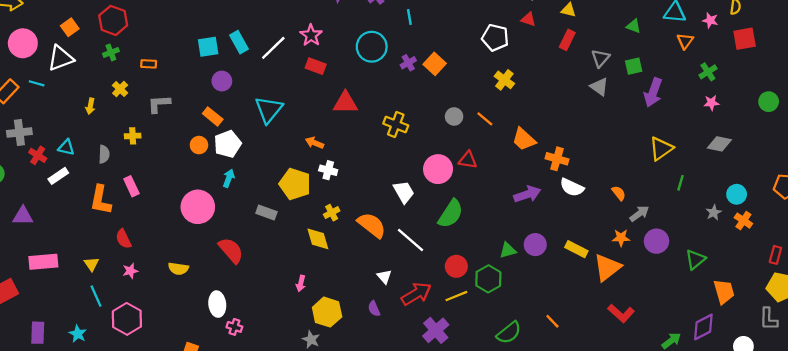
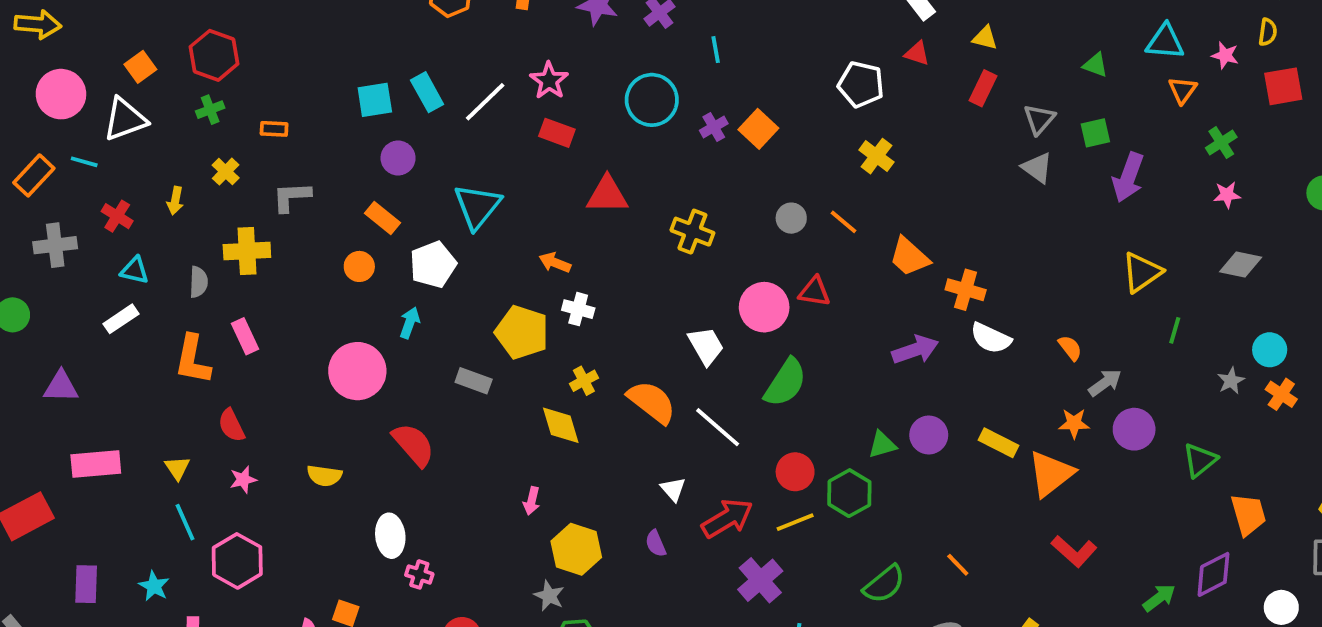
yellow cross: (133, 136) -> (247, 251), size x1.6
white pentagon: (228, 144) -> (433, 265), moved
red cross: (38, 155) -> (117, 216), moved

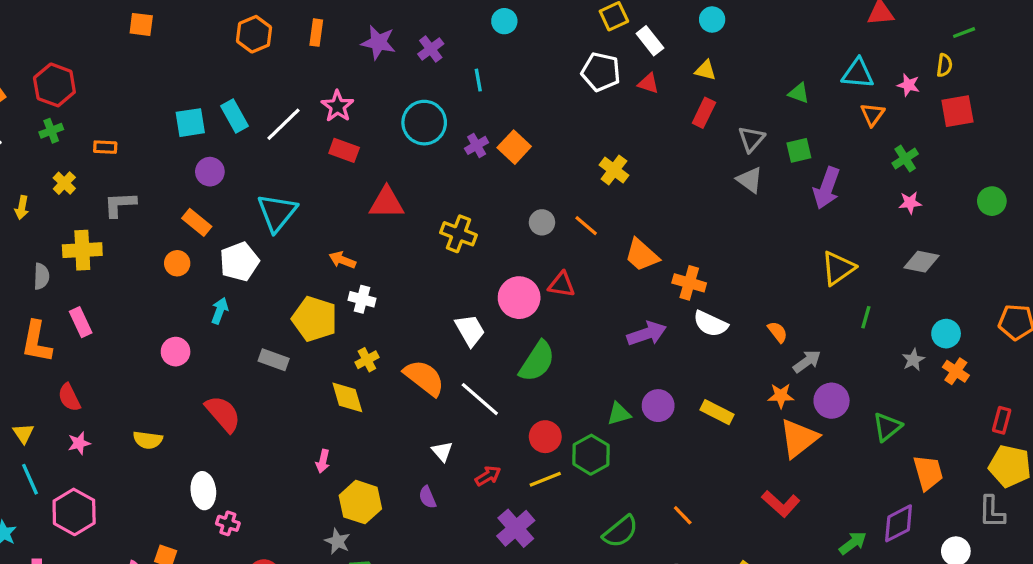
white pentagon: (861, 84) -> (601, 72), moved
pink circle: (357, 371) -> (176, 352), size x0.6
orange triangle: (1051, 474) -> (799, 438), moved
red arrow: (727, 518) -> (488, 476), size x0.6

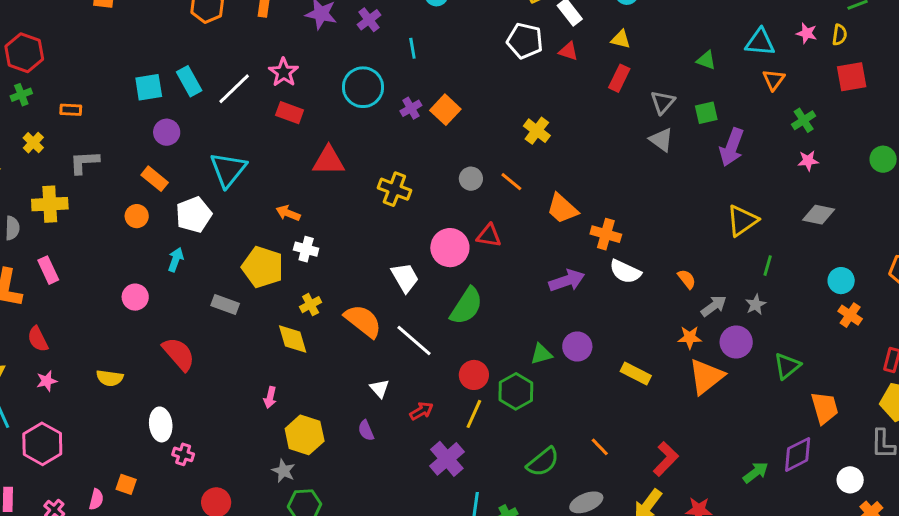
pink star: (908, 85) -> (807, 33), moved
gray star: (913, 360) -> (756, 305), moved
yellow rectangle: (717, 412) -> (636, 373), moved
yellow line: (545, 479) -> (474, 414), turned -44
red L-shape: (781, 504) -> (666, 459), moved, turned -88

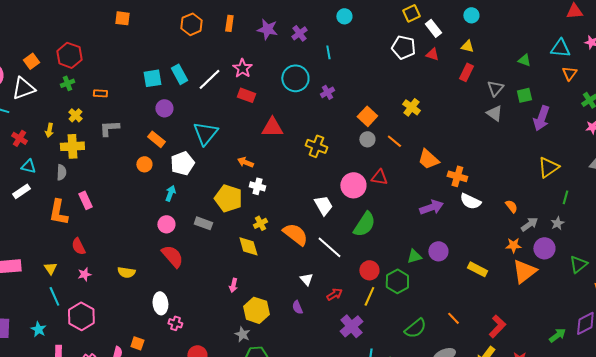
orange square: (445, 110) -> (367, 116), moved
yellow cross: (50, 204) -> (72, 146), moved
pink circle: (135, 297) -> (166, 224), moved

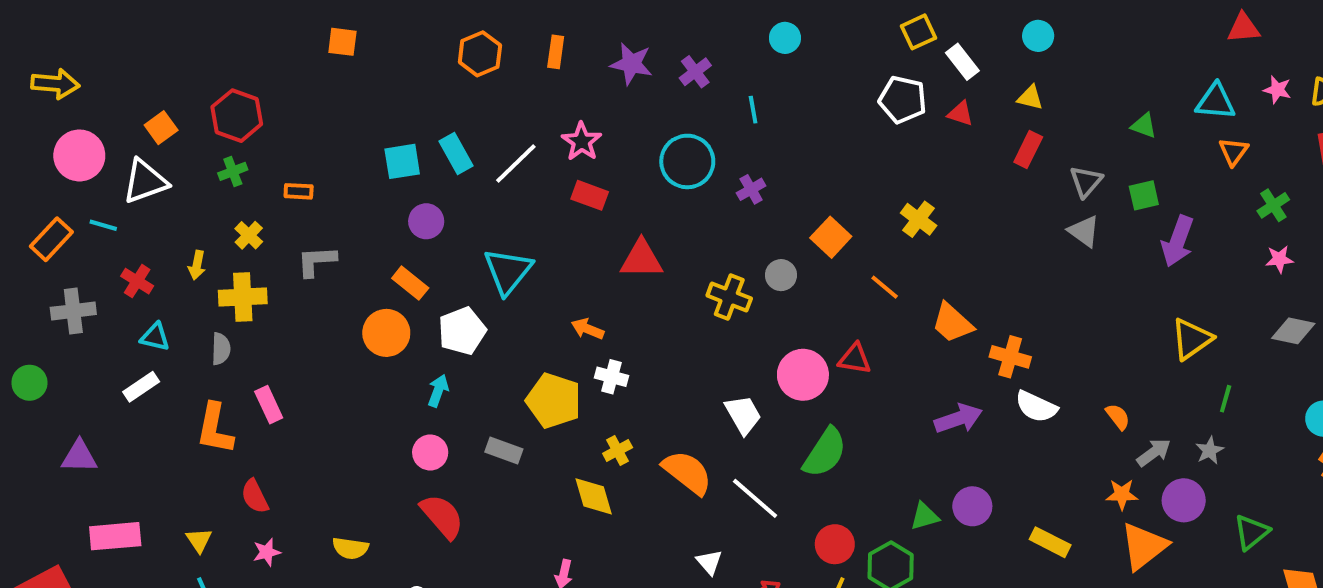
gray circle: (367, 139) -> (781, 275), moved
orange circle: (144, 164) -> (386, 333), size x1.5

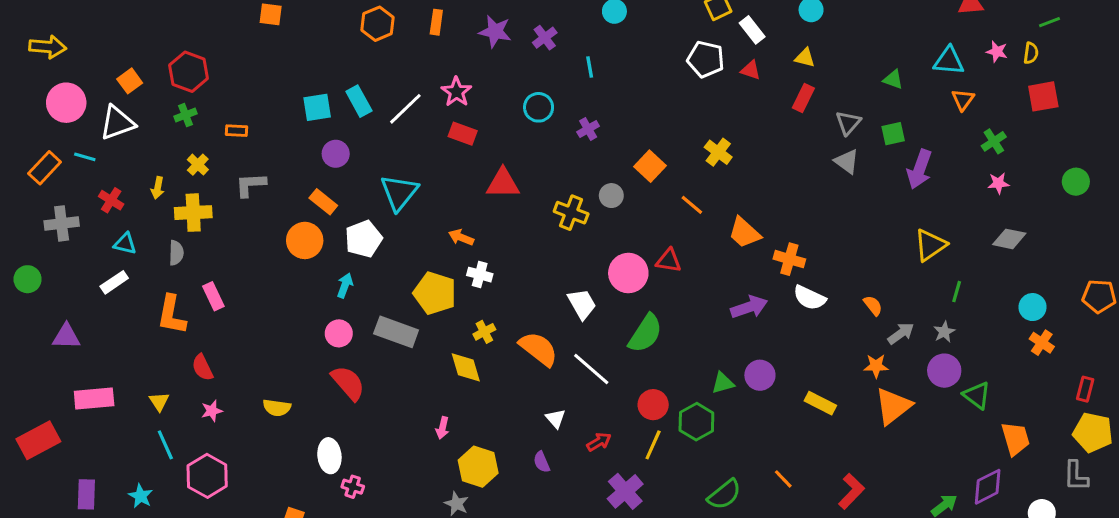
cyan circle: (687, 161) -> (539, 107), size x0.7
gray rectangle: (504, 451) -> (396, 332), size x1.5
purple circle: (1184, 500) -> (944, 371), moved
green triangle: (1251, 532) -> (977, 395), turned -44

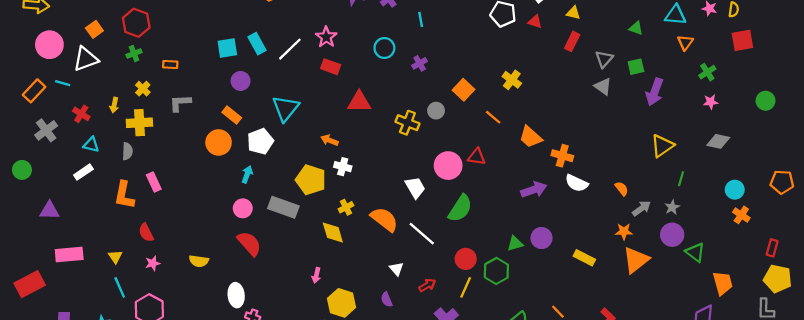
gray cross: (62, 223) -> (46, 130), turned -30

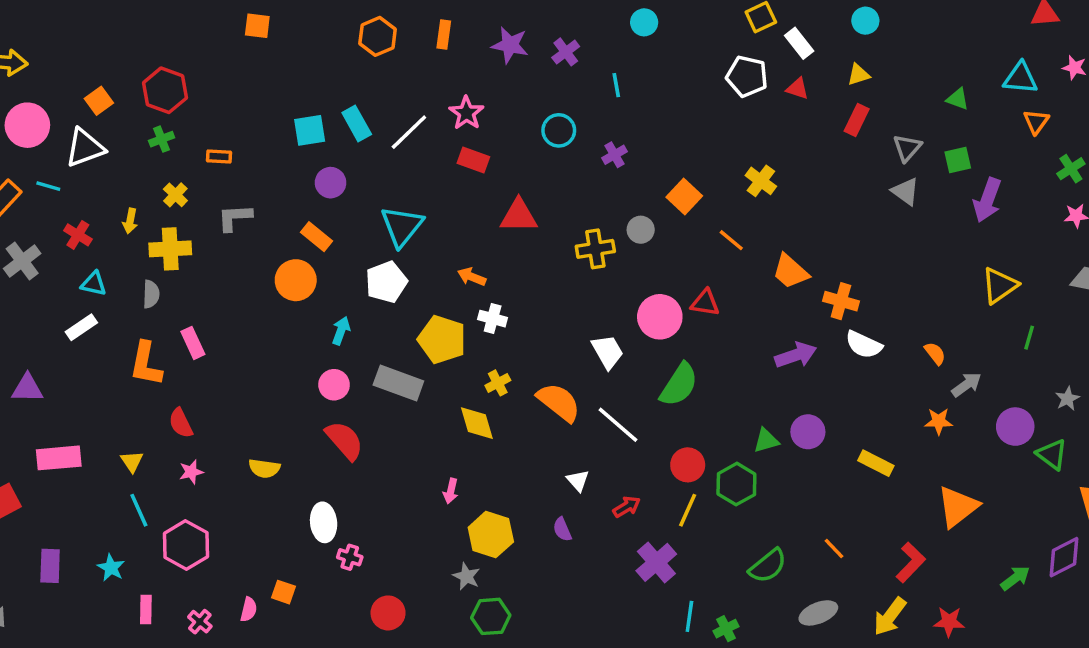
yellow triangle: (573, 13) -> (858, 75), turned -32
yellow cross: (407, 123) -> (595, 249), turned -30
white pentagon: (260, 141) -> (386, 282), moved
gray star: (672, 207) -> (1067, 399), moved
orange triangle: (636, 260) -> (958, 507), moved

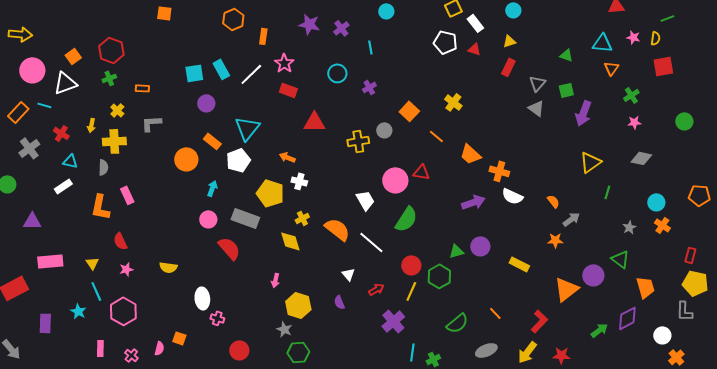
orange rectangle: (444, 35) -> (263, 36), moved
orange rectangle: (317, 237) -> (212, 141), moved
purple circle: (1015, 427) -> (593, 275), moved
red semicircle: (344, 440) -> (229, 248), moved
cyan star: (111, 568) -> (78, 311), moved

